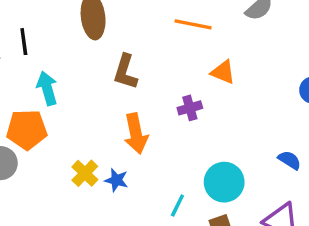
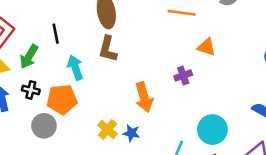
brown L-shape: (125, 72) -> (108, 49), moved

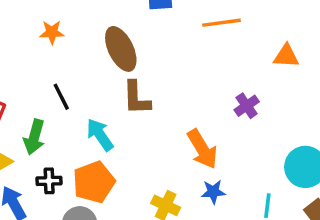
orange triangle: (206, 47) -> (286, 56), moved
blue star: (131, 133) -> (213, 192), moved

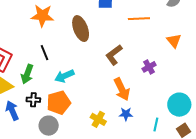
orange star: (52, 32) -> (42, 16), size x1.6
orange triangle: (286, 56) -> (174, 41), turned 42
brown L-shape: (136, 98) -> (114, 55), moved, turned 50
cyan arrow: (100, 135) -> (64, 76), turned -84

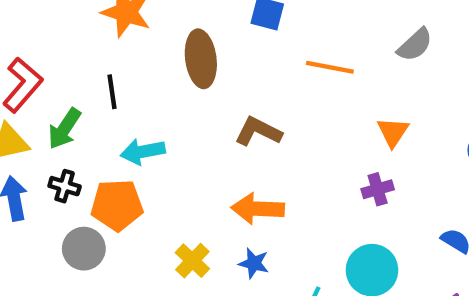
brown L-shape: (114, 55) -> (258, 132), turned 50
purple cross: (149, 67) -> (378, 189), moved
orange arrow: (122, 89) -> (258, 209), turned 105

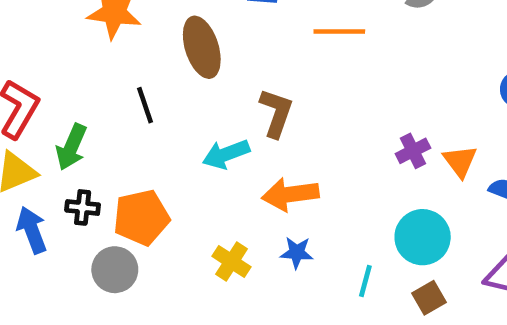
black line: (112, 92) -> (145, 105), moved
brown L-shape: (258, 132) -> (276, 113), turned 93
orange triangle: (393, 132) -> (460, 161), moved
cyan arrow: (143, 152) -> (226, 154), moved

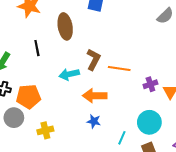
orange line: (339, 31) -> (119, 68), moved
yellow cross: (232, 262) -> (45, 130), moved, turned 35

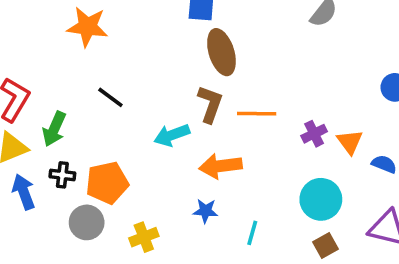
brown ellipse: (65, 26) -> (221, 52), moved
black line: (37, 48) -> (110, 97), turned -35
blue star: (94, 121) -> (206, 211), moved
cyan line: (122, 138) -> (252, 233), moved

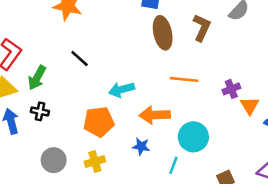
brown L-shape: (210, 104) -> (202, 28), moved
purple cross: (314, 134) -> (231, 89), moved
orange pentagon: (107, 183) -> (99, 122), moved
cyan circle: (321, 199) -> (193, 137), moved
gray circle: (87, 222) -> (54, 160), moved

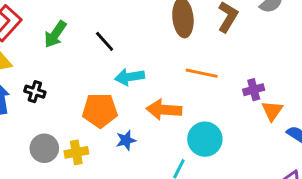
black line: (80, 58) -> (105, 41), moved
green arrow: (37, 78) -> (55, 34), moved
blue star: (141, 146) -> (126, 140), moved, turned -30
yellow cross: (95, 162) -> (76, 152), moved

